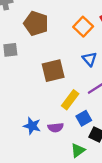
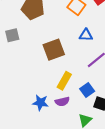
blue triangle: (90, 59) -> (86, 35), turned -40
yellow rectangle: (70, 100) -> (64, 81), moved

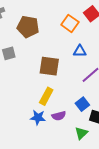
brown square: (54, 50) -> (49, 66), turned 30
yellow rectangle: (64, 81) -> (46, 96), moved

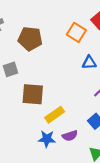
brown square: (49, 66) -> (33, 94), moved
yellow rectangle: (46, 96) -> (55, 115), turned 30

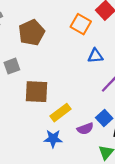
brown pentagon: (30, 39) -> (32, 33), turned -30
purple semicircle: (70, 136) -> (85, 129), moved

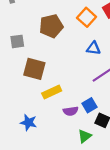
brown pentagon: (32, 33) -> (51, 26), moved
blue star: (53, 139) -> (28, 122), moved

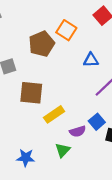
orange square: (87, 17) -> (66, 30), moved
blue star: (28, 122) -> (26, 158), moved
green triangle: (85, 136) -> (63, 150), moved

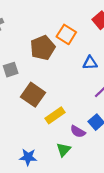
brown square: (31, 93) -> (33, 95), turned 30
purple semicircle: (78, 131) -> (78, 132), turned 48

